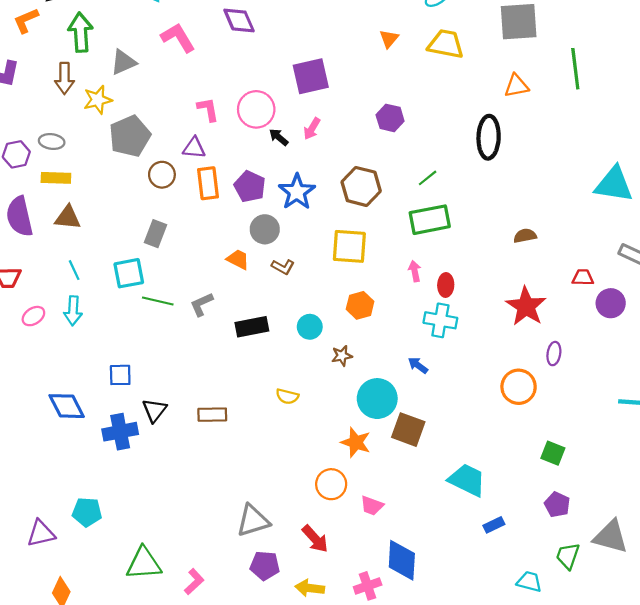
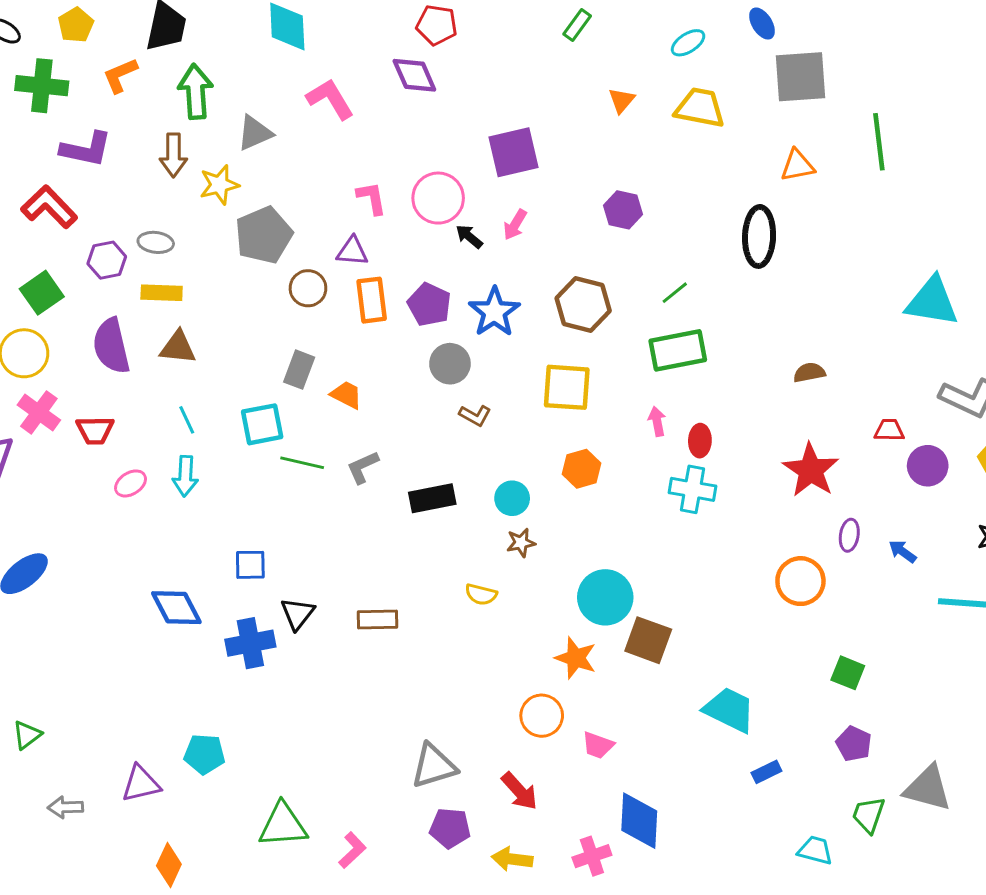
orange trapezoid: (238, 259) -> (346, 395), moved
brown star: (342, 356) -> (521, 543), moved
blue arrow: (418, 365) -> (903, 551), moved

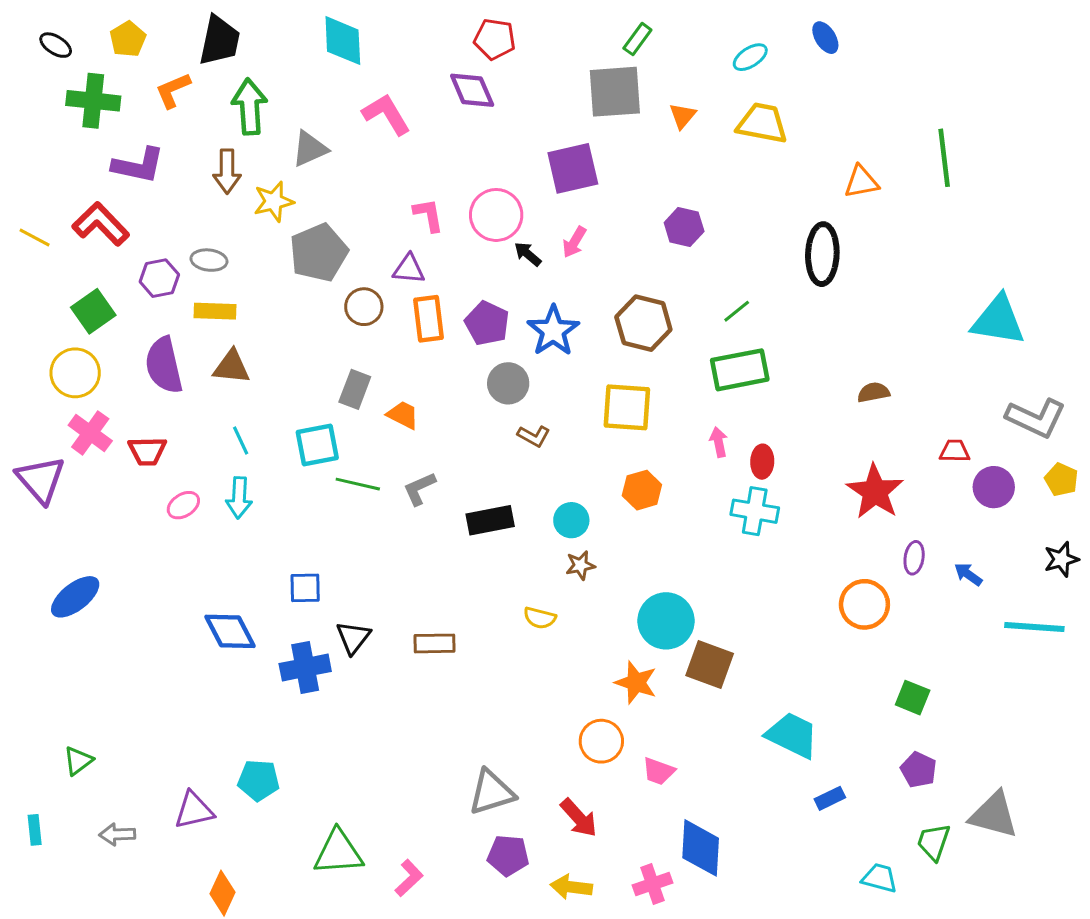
gray square: (800, 77) -> (615, 92), moved

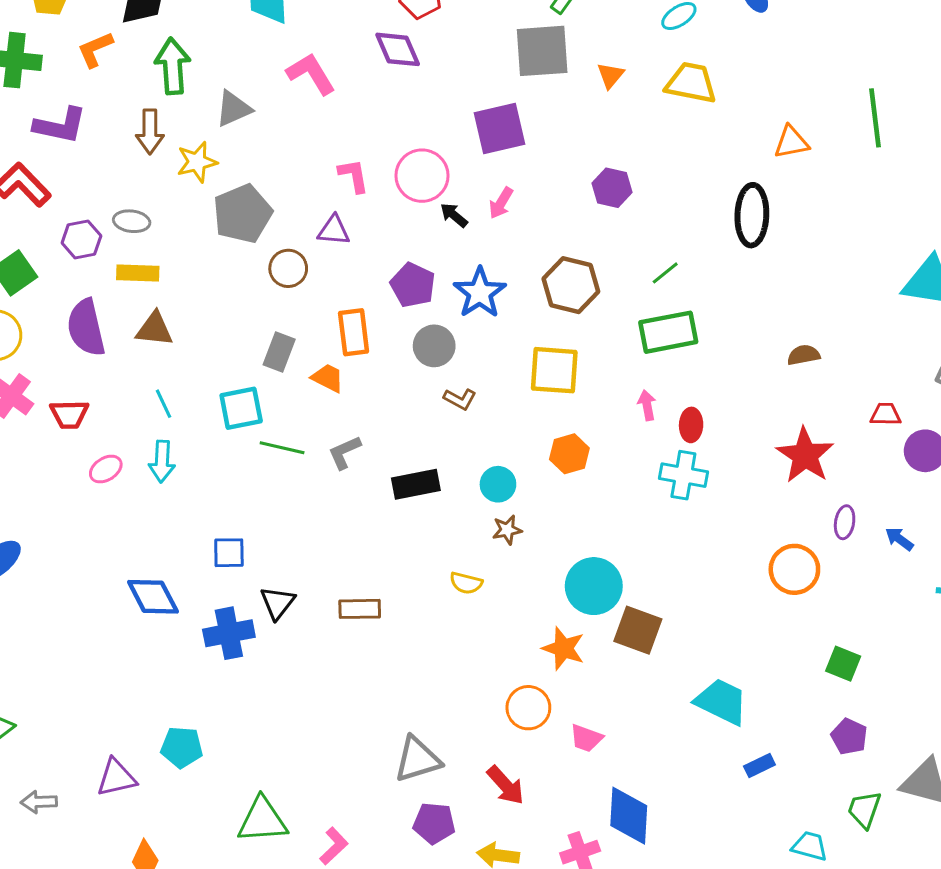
orange rectangle: (428, 319) -> (354, 332), moved

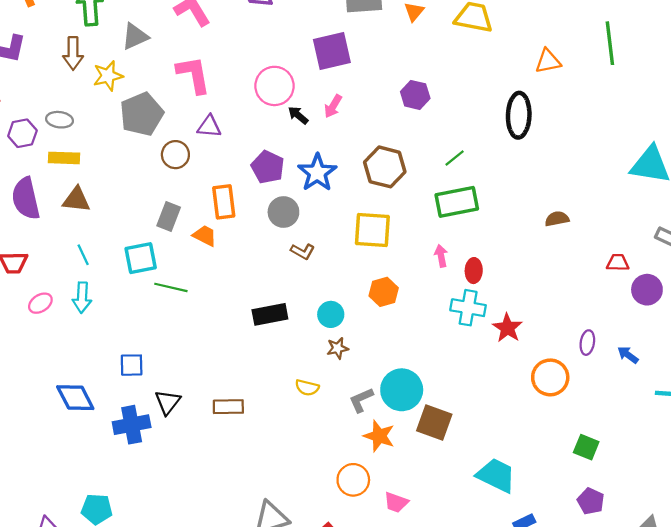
pink L-shape: (354, 176) -> (193, 75), moved, size x1.5
gray L-shape: (344, 452) -> (361, 400), moved
red star: (805, 455) -> (507, 328), moved, size x0.7

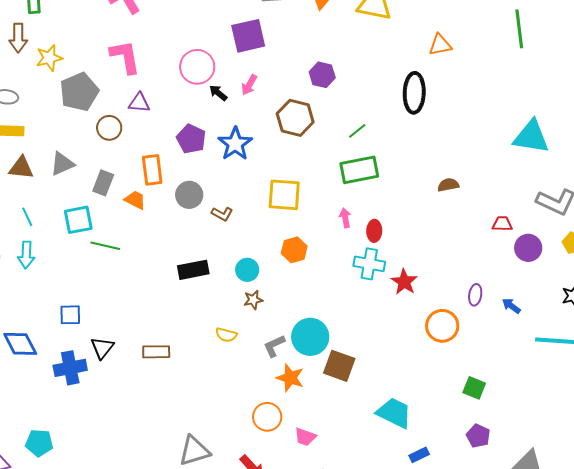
gray triangle: (135, 36) -> (62, 164), moved
green line: (610, 43) -> (519, 29), moved
brown hexagon: (385, 167) -> (295, 118), moved
gray circle: (283, 212) -> (189, 195), moved

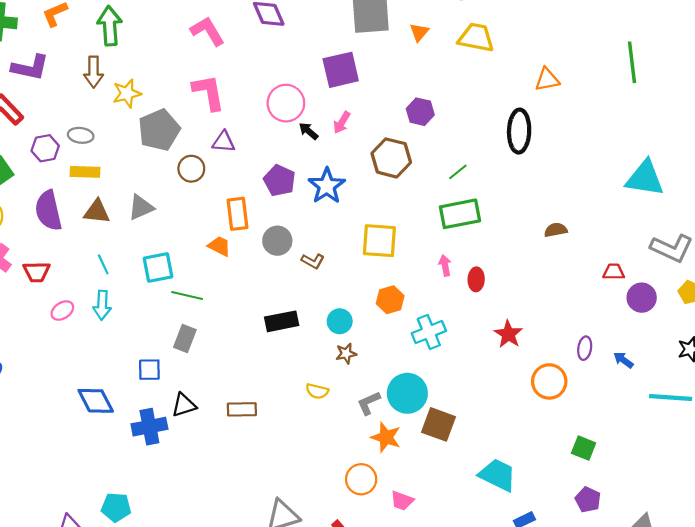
gray rectangle: (103, 183) -> (185, 338), moved
cyan cross: (369, 264) -> (429, 332), moved, turned -32
black triangle: (102, 348) -> (184, 405), turned 35

